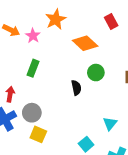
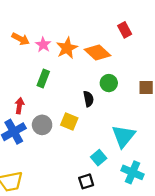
orange star: (56, 19) -> (67, 48), moved
cyan triangle: (110, 124) -> (123, 136), size x1.6
yellow square: (38, 134) -> (69, 121), moved

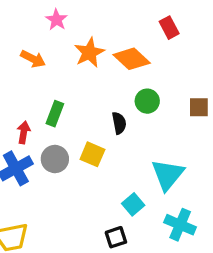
orange arrow: (21, 39) -> (33, 59), moved
pink star: (43, 45) -> (56, 20), moved
green rectangle: (43, 79) -> (55, 114), moved

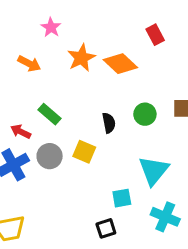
green circle: (147, 101) -> (145, 114), moved
green rectangle: (55, 114) -> (50, 114), turned -70
red arrow: (24, 132) -> (21, 132), turned -72
cyan square: (133, 204) -> (122, 198), turned 30

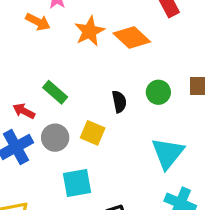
orange arrow: (29, 64) -> (38, 22), moved
cyan square: (122, 198) -> (77, 183), moved, size x1.4

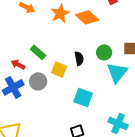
yellow square: (93, 133) -> (59, 69), moved
cyan triangle: (168, 153) -> (117, 72), moved
cyan square: (77, 183) -> (83, 97), moved, turned 30

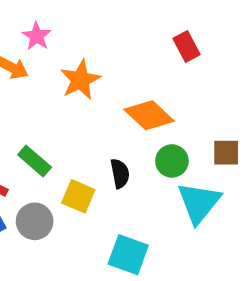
orange diamond: (87, 17) -> (149, 115), moved

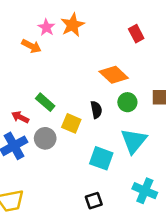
orange star: (80, 80) -> (73, 25), moved
cyan triangle: (199, 203) -> (134, 141), moved

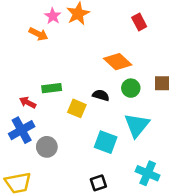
green rectangle: (45, 102) -> (52, 88), turned -48
black semicircle: (96, 110) -> (101, 95), turned -63
gray circle: (45, 138) -> (47, 147), moved

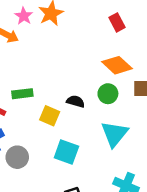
orange diamond: (118, 62) -> (117, 65), moved
cyan square: (106, 142) -> (66, 152), moved

